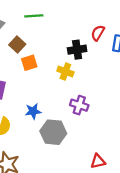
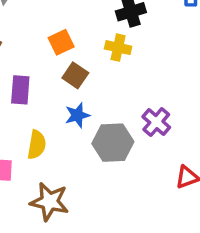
brown square: (17, 45) -> (75, 75), moved
purple cross: (79, 105) -> (156, 122), moved, turned 30

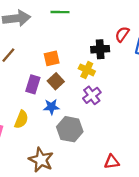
purple rectangle: (20, 90) -> (33, 84), moved
purple cross: (156, 122) -> (92, 95), moved
brown star: (49, 202) -> (41, 160), moved

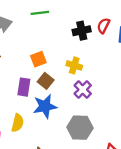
black cross: (100, 49) -> (82, 31), moved
blue star: (51, 107) -> (45, 106), size x1.5
gray hexagon: (70, 129) -> (80, 128), moved

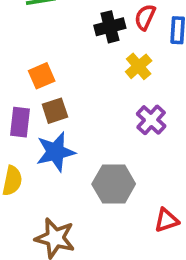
yellow cross: (74, 65) -> (139, 66), moved, turned 35
brown square: (46, 81) -> (55, 111), turned 35
purple cross: (83, 90) -> (151, 120), moved

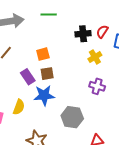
purple cross: (151, 120) -> (97, 86), turned -35
purple rectangle: (20, 122) -> (28, 77), turned -49

